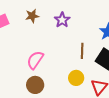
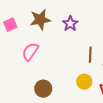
brown star: (32, 16) -> (40, 20), size x1.5
pink semicircle: (35, 60) -> (30, 52), moved

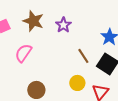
brown star: (40, 20) -> (33, 21), turned 30
brown line: (90, 55) -> (83, 56), turned -35

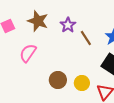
brown line: (83, 56) -> (86, 38), moved
brown circle: (36, 90) -> (58, 80), moved

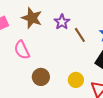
pink semicircle: (28, 53) -> (22, 50), turned -60
brown circle: (58, 80) -> (41, 77), moved

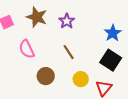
brown line: (80, 35) -> (69, 52), moved

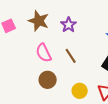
pink semicircle: (27, 49) -> (44, 53), moved
yellow circle: (81, 79) -> (80, 91), moved

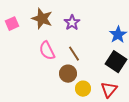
brown circle: (48, 80) -> (68, 74), moved

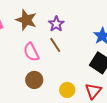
brown line: (74, 54) -> (55, 45), moved
brown circle: (68, 74) -> (34, 80), moved

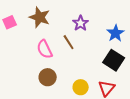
purple star: (56, 24) -> (81, 23), moved

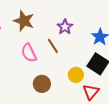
brown circle: (48, 77) -> (42, 84), moved
yellow circle: (81, 87) -> (76, 75), moved

